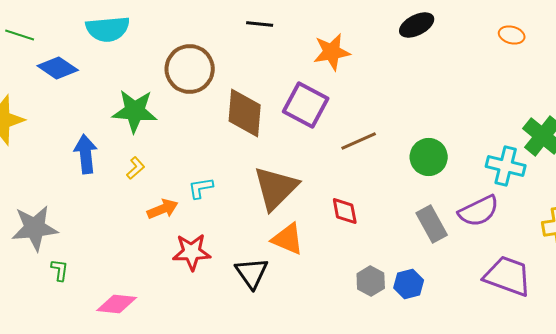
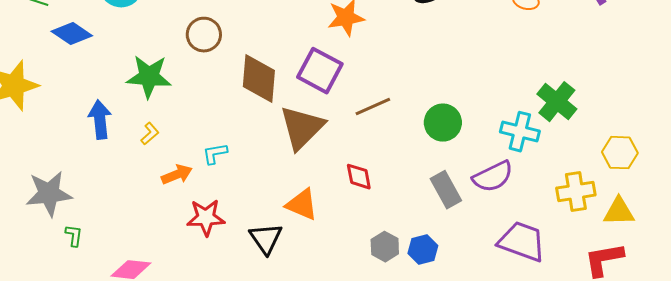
brown circle: (190, 69) -> (204, 35), size x0.7
brown triangle: (276, 188) -> (302, 128), moved

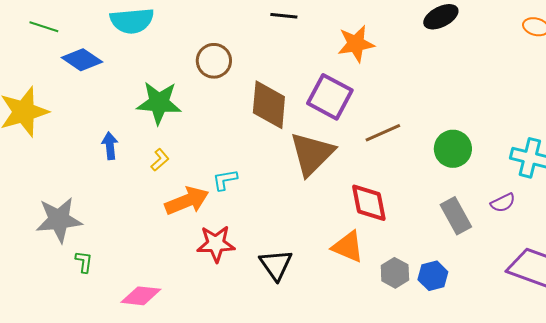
blue arrow: (100, 120) -> (110, 146), size x0.7
orange arrow: (177, 175) -> (187, 201), size x1.4
red diamond: (359, 177) -> (369, 203), size x1.4
purple semicircle: (493, 177) -> (503, 203), size x0.6
orange triangle: (302, 205) -> (348, 247), moved

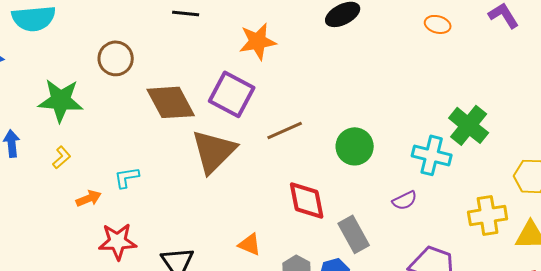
brown diamond: (269, 105) -> (171, 102), turned -33
orange arrow: (187, 201) -> (89, 198), size x0.6
red diamond: (369, 203) -> (307, 200), moved
gray rectangle: (456, 216) -> (354, 234), moved
orange triangle: (348, 247) -> (250, 244), size x0.7

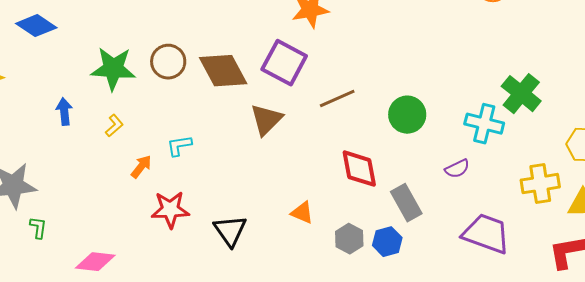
brown circle: (116, 58) -> (168, 62), moved
brown triangle: (214, 151) -> (266, 120), size x0.7
orange arrow: (89, 198) -> (141, 167), turned -30

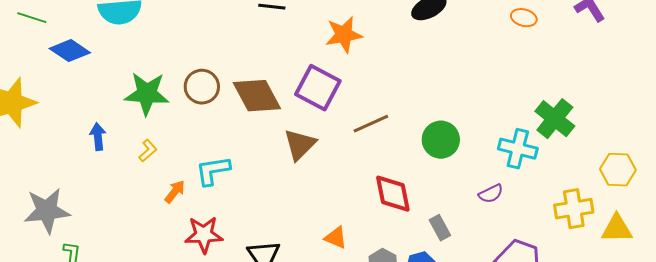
cyan L-shape: (179, 146) -> (213, 171), size x1.4
gray rectangle: (406, 203) -> (440, 228), size x0.7

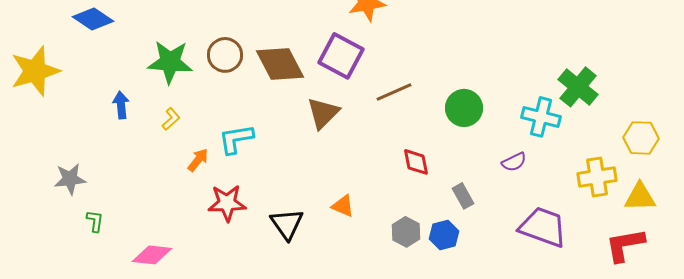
red diamond: (393, 194) -> (416, 162), size x0.7
gray star: (47, 211) -> (70, 179), size x0.7
orange triangle: (336, 238) -> (343, 206), moved

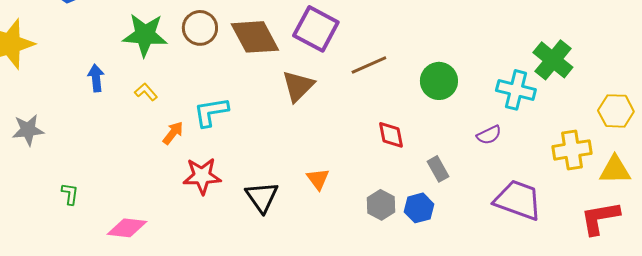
yellow L-shape: (171, 119) -> (146, 92), turned -90
gray star: (70, 179) -> (28, 130), moved
orange triangle: (343, 206) -> (318, 179), turned 30

